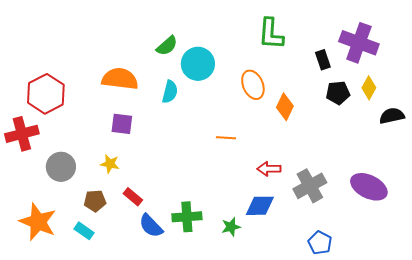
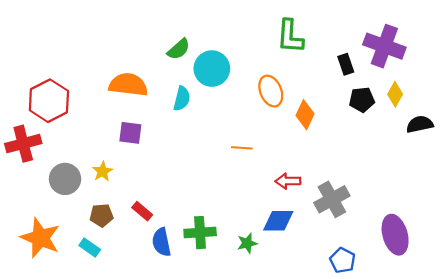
yellow star: (110, 164) -> (103, 171), moved, turned 30
purple ellipse: (369, 187) -> (395, 235), moved, turned 48
blue semicircle: (151, 226) -> (161, 242), turned 32

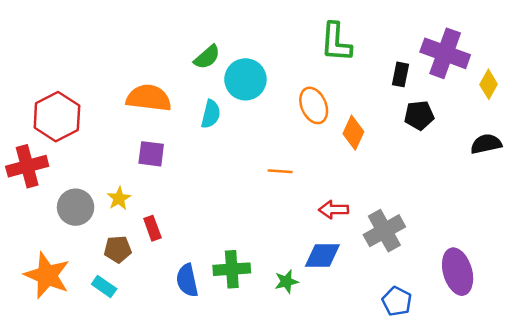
black rectangle: (346, 64) -> (401, 74), turned 30
yellow diamond: (395, 94) -> (489, 84), moved
red rectangle: (142, 211) -> (152, 228), moved, turned 30

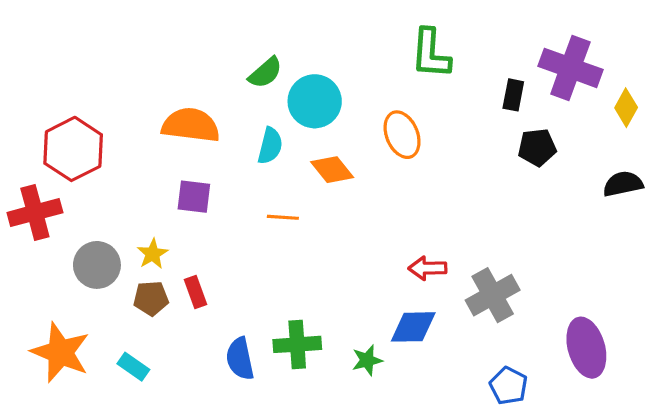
orange diamond: (353, 133) -> (332, 170), moved, turned -64
orange line: (280, 171) -> (283, 217), moved
brown pentagon: (118, 249) -> (151, 298), moved

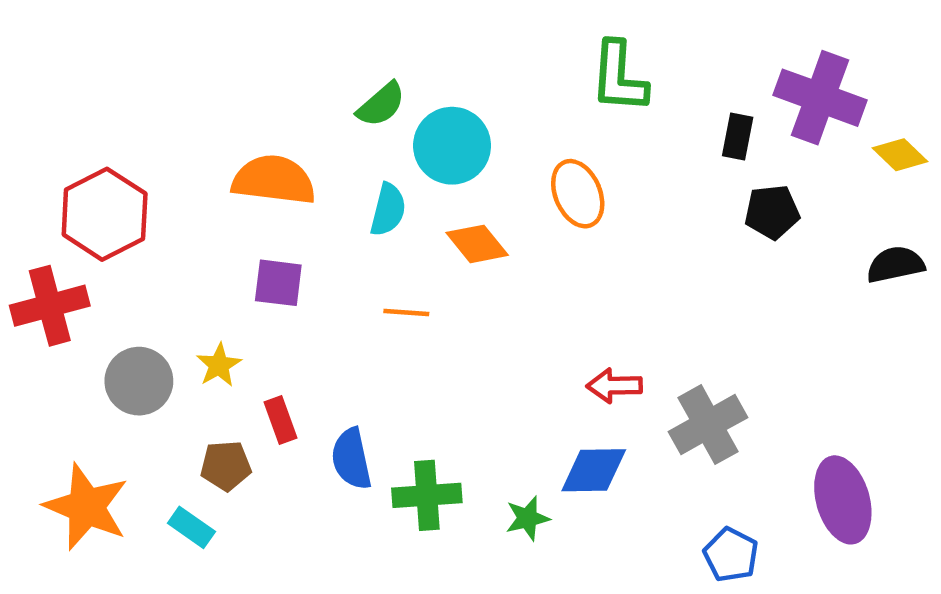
yellow diamond: (626, 108) -> (900, 155), turned -75
brown pentagon: (151, 298) -> (226, 466), moved
blue semicircle: (240, 359) -> (351, 459), moved

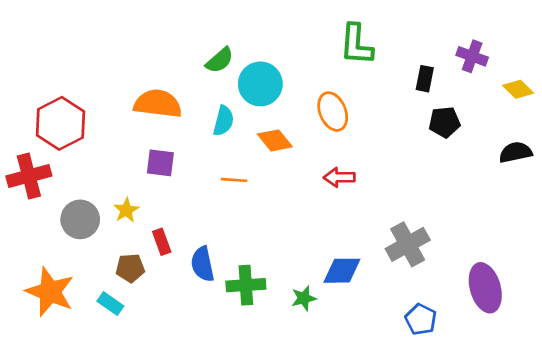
purple cross: (820, 98) -> (472, 56), size x0.6
red arrow: (614, 386) -> (339, 177), moved

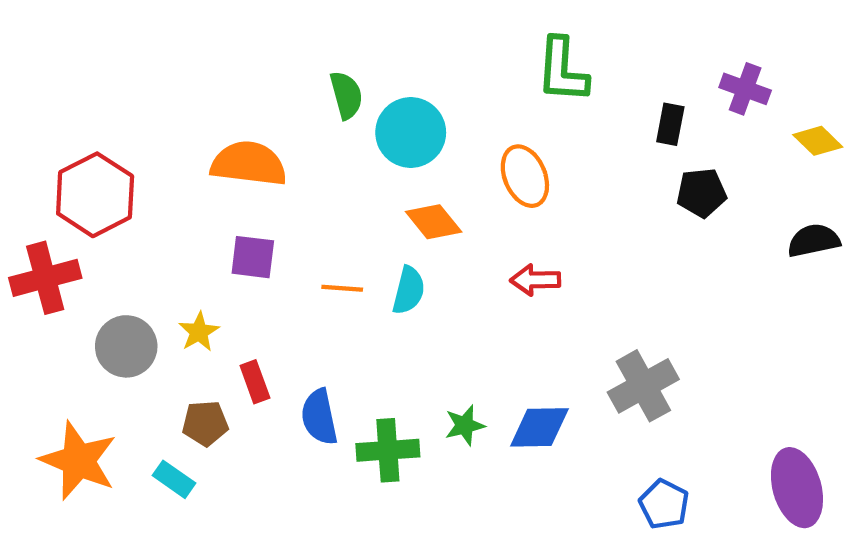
green semicircle: (220, 60) -> (346, 95), turned -64
cyan semicircle: (224, 121) -> (409, 290), moved
orange line: (234, 180) -> (342, 288), moved
purple ellipse: (485, 288) -> (797, 488), moved
green star: (304, 298) -> (465, 425), moved

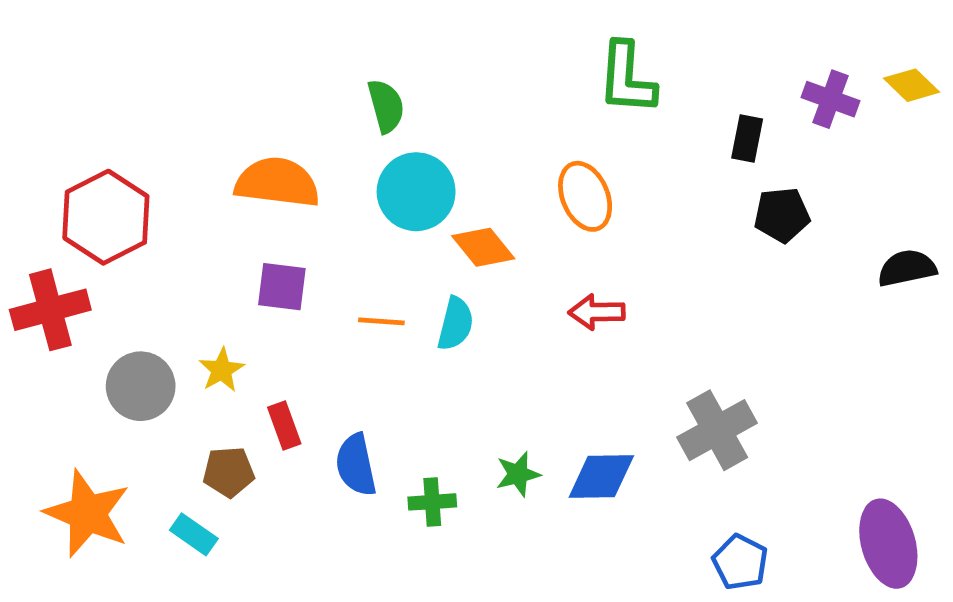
cyan circle: (411, 133) -> (416, 192), moved
yellow diamond: (818, 141) -> (912, 85), moved
green cross: (388, 450) -> (432, 502), size x0.7

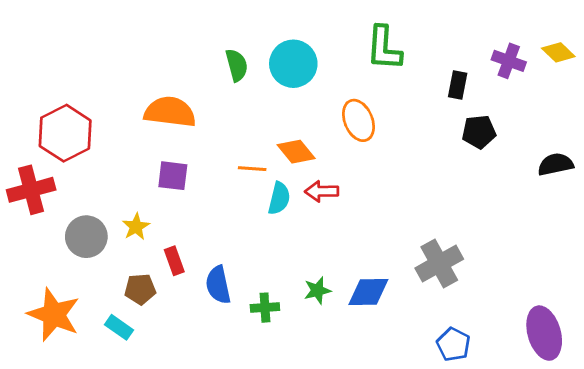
cyan circle: (416, 192) -> (293, 64), moved
red arrow: (597, 312) -> (322, 191), moved
orange line: (381, 321) -> (252, 169), moved

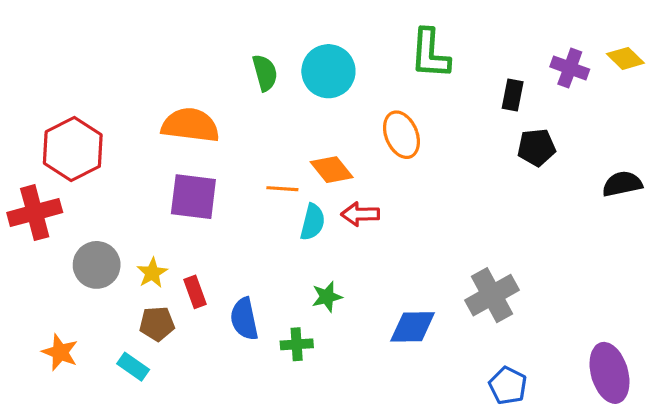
purple square: (173, 176) -> (193, 197), size x1.4
yellow star: (136, 227) -> (152, 273), moved
green star: (317, 291) -> (327, 297), moved
orange star: (54, 315) -> (60, 352), size x0.6

